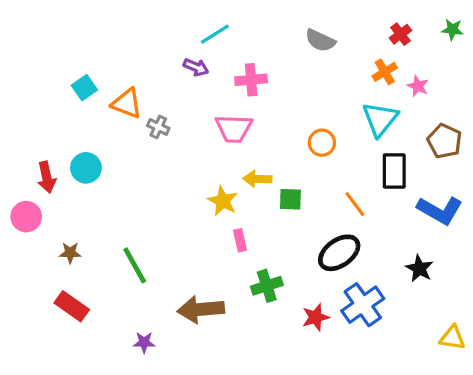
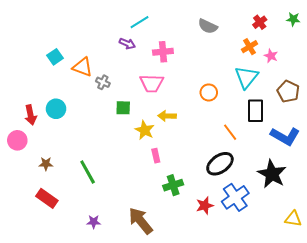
green square: (290, 199) -> (123, 108), moved
black star: (419, 268) -> (272, 174), size x1.6
brown arrow: (201, 309) -> (141, 221), moved, turned 56

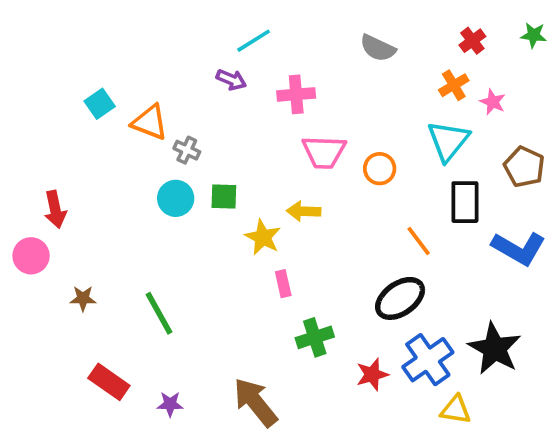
pink trapezoid: (152, 83) -> (324, 152), moved
cyan circle: (56, 109) -> (176, 198), moved
black star: (272, 174) -> (495, 349), moved
red rectangle: (47, 198) -> (109, 382), moved
yellow triangle: (293, 219) -> (456, 410), moved

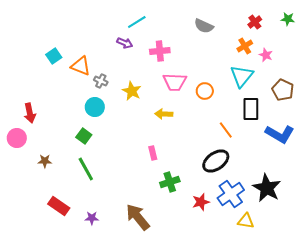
green square: (224, 196) -> (84, 136), moved, turned 35
yellow star: (263, 237) -> (132, 91), moved

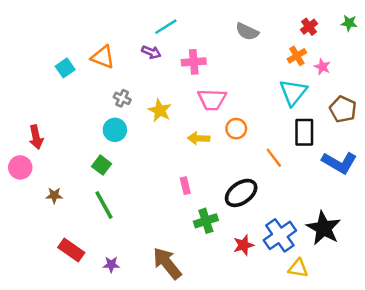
orange triangle: (81, 66) -> (103, 57), moved
orange circle: (205, 91) -> (236, 129), moved
black ellipse: (216, 161) -> (241, 193), moved

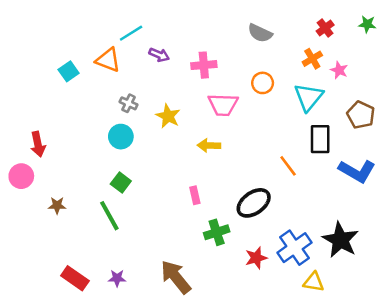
cyan line: (166, 27) -> (131, 33), moved
orange circle: (236, 129) -> (263, 83), moved
green square: (102, 165) -> (121, 183), moved
red rectangle: (71, 250) -> (75, 278), moved

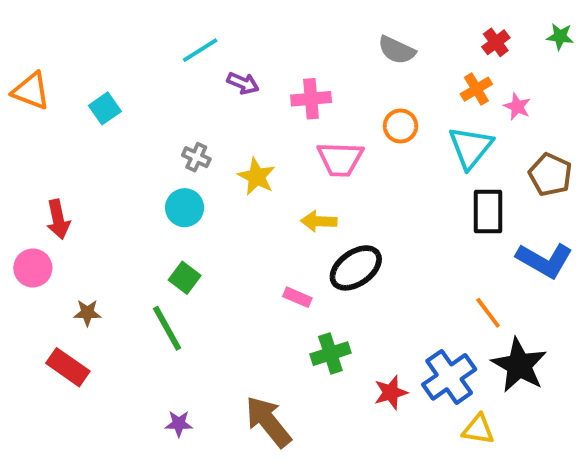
orange triangle: (108, 60) -> (31, 91), moved
orange line: (288, 166) -> (488, 313), moved
pink rectangle: (195, 195) -> (297, 297), turned -54
black ellipse: (254, 203) -> (356, 268), moved
red rectangle: (75, 278) -> (68, 367), moved

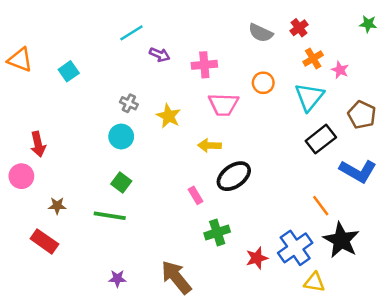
red cross: (496, 42) -> (299, 28), moved
black rectangle: (488, 212) -> (321, 139), turned 52
pink rectangle: (297, 297) -> (195, 195), turned 36
green line: (167, 328) -> (110, 216), turned -52

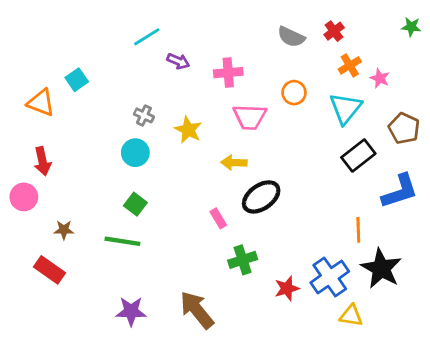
orange triangle: (20, 60) -> (41, 103), moved
blue L-shape: (358, 171) -> (400, 191), turned -48
orange line: (321, 206) -> (358, 230), turned 35
purple star: (117, 279) -> (131, 311), size x1.5

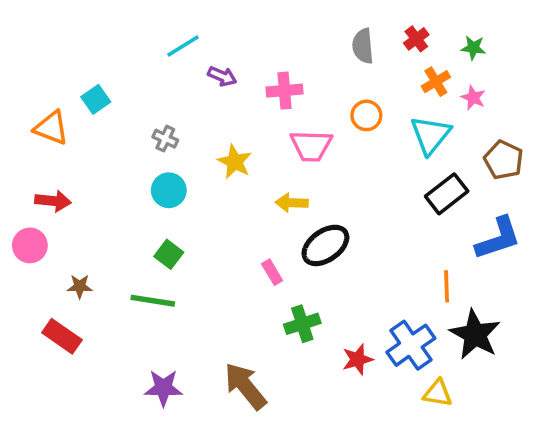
green star: (411, 27) -> (473, 48), moved
gray semicircle: (291, 37) -> (363, 46), turned 60
gray cross: (144, 115) -> (165, 139), moved
red arrow: (42, 161) -> (53, 201), turned -72

